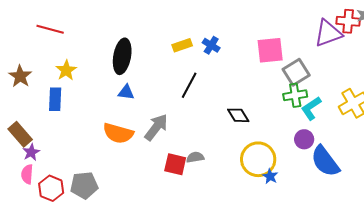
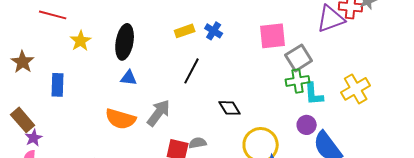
yellow star: (66, 70) -> (81, 41), moved
cyan L-shape: (311, 108) -> (314, 94), turned -60
black diamond: (238, 115) -> (230, 108), moved

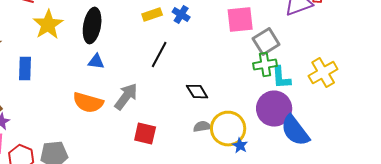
yellow star: (81, 41) -> (48, 25), size x1.4
purple circle: (307, 125) -> (274, 109), size x1.8
gray semicircle: (198, 143) -> (202, 127), moved

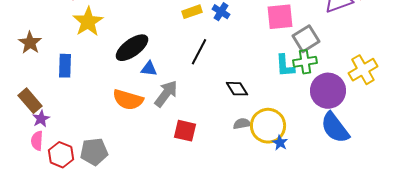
black ellipse: (92, 26) -> (132, 48), moved, turned 44
blue triangle: (96, 62) -> (149, 69), moved
cyan L-shape: (281, 78) -> (285, 66), moved
purple circle: (274, 109) -> (328, 91), moved

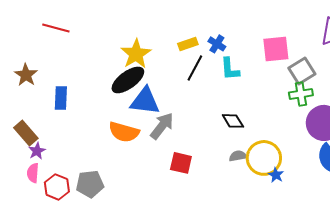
yellow star: (88, 22) -> (136, 54), moved
black line: (199, 52) -> (195, 68), moved
cyan L-shape: (285, 66) -> (230, 69), moved
blue triangle: (149, 69) -> (145, 101), size x1.8

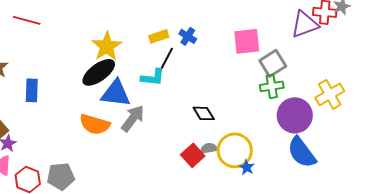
cyan L-shape: (230, 69) -> (153, 77), moved, turned -80
red square: (181, 163) -> (193, 155), moved, turned 35

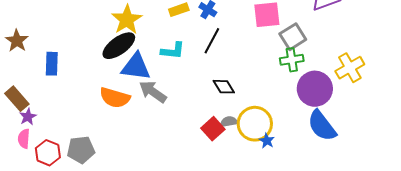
black line: (166, 60) -> (212, 41), moved
gray arrow: (133, 118) -> (153, 92), turned -92

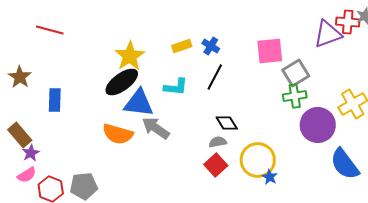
gray semicircle: (229, 122) -> (218, 142), moved
blue semicircle: (322, 126) -> (345, 164), moved
pink semicircle: (24, 139) -> (27, 175), turned -126

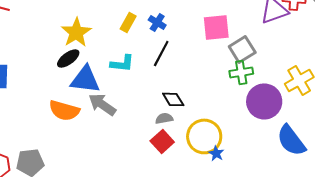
yellow rectangle: (182, 46) -> (128, 22), turned -42
black ellipse: (122, 82) -> (68, 58), size x0.7

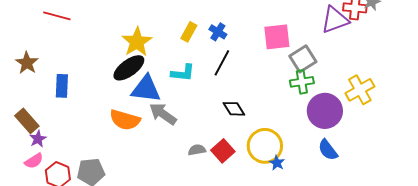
black ellipse: (68, 58) -> (129, 68), size x1.4
gray semicircle: (164, 118) -> (197, 150), moved
blue semicircle: (291, 140) -> (328, 150), moved, size x0.7

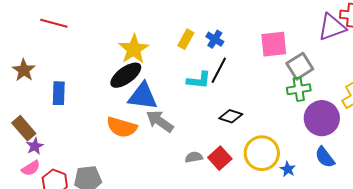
cyan L-shape: (183, 73) -> (199, 80), moved
black diamond: (234, 109) -> (231, 116), turned -40
blue star: (277, 163) -> (288, 169), moved

